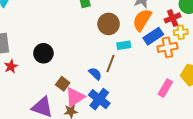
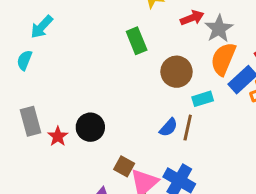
red star: (11, 66) -> (58, 136), moved
blue semicircle: (95, 74) -> (169, 127), moved, turned 96

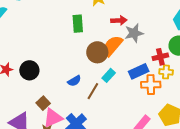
orange semicircle: (223, 59) -> (113, 46), moved
cyan rectangle: (203, 99) -> (109, 75), turned -48
blue semicircle: (169, 127) -> (74, 81), moved

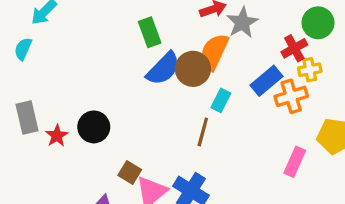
blue semicircle: (74, 81) -> (163, 69), moved, size x1.6

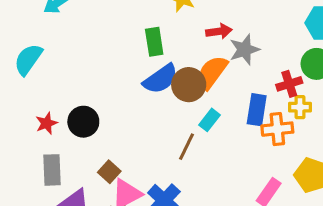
cyan semicircle: (23, 49) -> (28, 59), moved, size x1.5
blue rectangle: (267, 81) -> (257, 110), turned -52
gray rectangle: (27, 118) -> (52, 170), moved

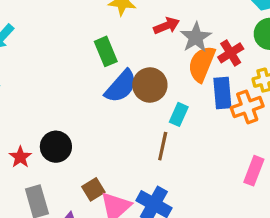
orange semicircle: (212, 72) -> (202, 64), moved
red cross: (289, 84) -> (231, 53), moved
brown square: (109, 172) -> (93, 189), turned 30

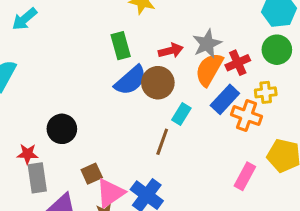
red arrow: (166, 26) -> (171, 51), moved
blue rectangle: (222, 93) -> (225, 99), turned 40
orange cross: (247, 107) -> (247, 116), turned 32
red star: (20, 157) -> (28, 154), moved, turned 30

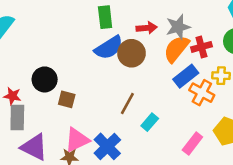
cyan rectangle: (181, 114) -> (150, 122), moved
brown square: (92, 174) -> (67, 99), moved, turned 30

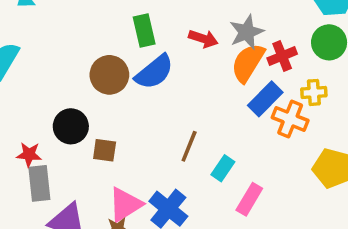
red arrow: (147, 28) -> (203, 39), turned 30
brown circle: (131, 53) -> (109, 75), moved
pink rectangle: (192, 143) -> (249, 199), moved

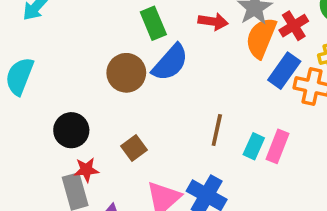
black circle: (71, 126) -> (71, 130), moved
brown square: (105, 150) -> (134, 148), turned -35
red star: (29, 154) -> (86, 170), moved
pink rectangle: (249, 199) -> (277, 146), moved

